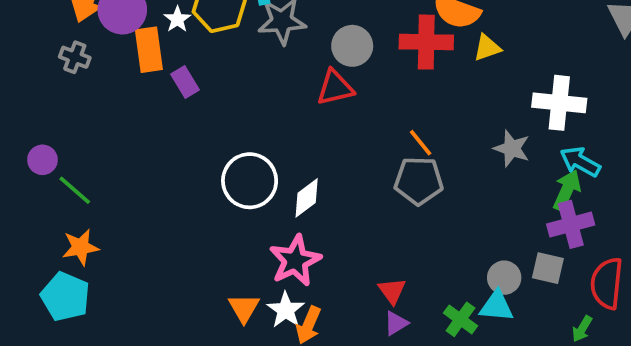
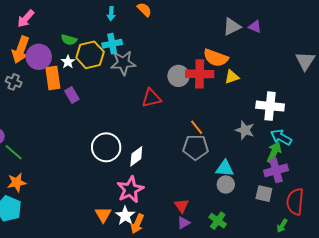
gray circle: (352, 46) -> (179, 76), moved
gray circle: (504, 278) -> (226, 184), moved
cyan triangle: (497, 306) -> (225, 168), moved

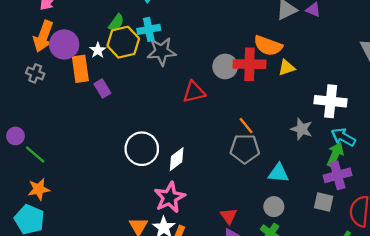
green semicircle: (69, 40) -> (116, 22), moved, turned -70
gray circle: (226, 184) -> (274, 207), moved

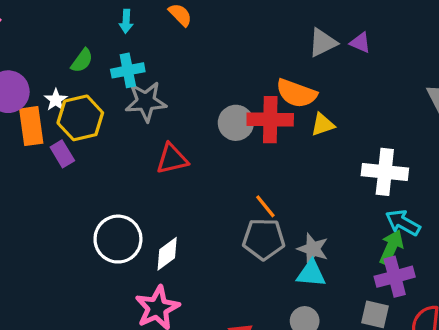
yellow hexagon: (123, 42) -> (80, 118), moved
red triangle: (194, 92) -> (172, 159), moved
gray star: (302, 129) -> (313, 249), moved

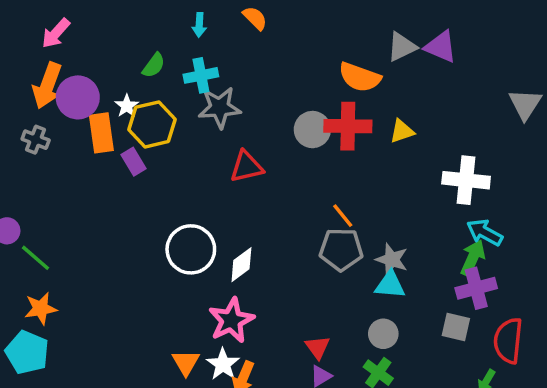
purple triangle: (360, 43) -> (441, 47), size x1.5
orange semicircle: (296, 93) -> (360, 77), moved

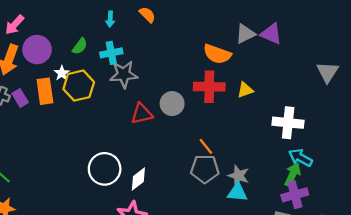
purple circle: (78, 97) -> (37, 50), moved
gray circle: (312, 130) -> (172, 104), moved
purple rectangle: (133, 162) -> (20, 98), moved

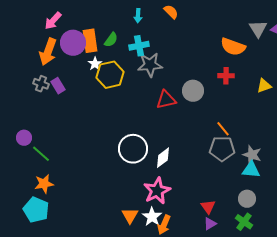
gray triangle: (245, 34) -> (258, 29), turned -36
red cross: (209, 87) -> (226, 76), size x0.6
yellow triangle: (245, 90) -> (264, 86), moved
orange rectangle: (45, 91) -> (90, 41), moved

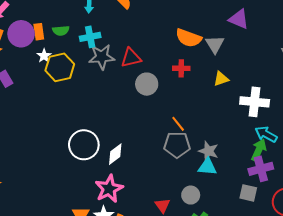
gray triangle: (258, 29) -> (215, 44), moved
green semicircle: (111, 40) -> (61, 31), turned 49
orange rectangle: (90, 41) -> (39, 32), size x0.7
red triangle: (166, 100) -> (131, 58), moved
gray circle: (247, 199) -> (191, 195), moved

